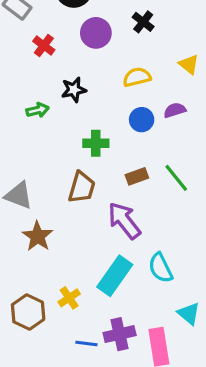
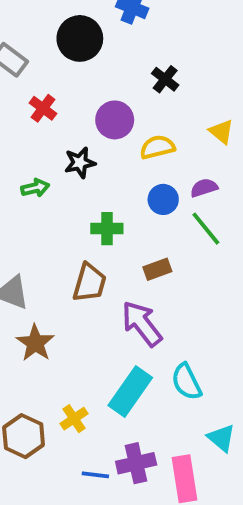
purple circle: (96, 33) -> (115, 120), moved
green line: (176, 178) -> (206, 229), moved

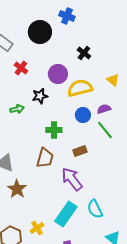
yellow semicircle: (157, 147) -> (80, 88), size x1.4

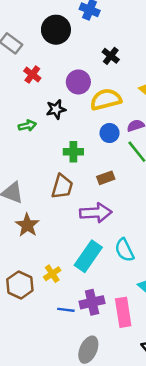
purple arrow: (72, 179) -> (96, 213), turned 125

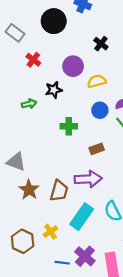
yellow semicircle: (106, 99) -> (97, 81), size x0.7
brown trapezoid: (62, 187) -> (59, 191), moved
purple cross: (92, 302) -> (85, 256), turned -36

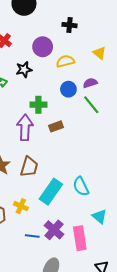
black cross: (101, 44) -> (69, 25), turned -32
brown rectangle: (97, 149) -> (56, 126), moved
purple arrow: (88, 179) -> (25, 127), moved, turned -85
yellow cross: (50, 232) -> (21, 206), turned -32

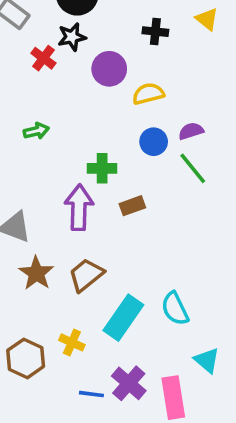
yellow triangle: (99, 53) -> (207, 19), moved
black star: (24, 70) -> (72, 37), moved
brown trapezoid: (29, 167) -> (86, 275), turned -145

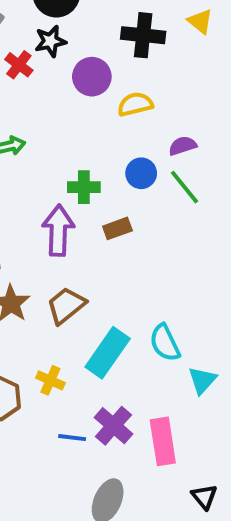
black cross: (155, 32) -> (143, 35), size x1.5
blue circle: (154, 142) -> (141, 173), moved
cyan triangle: (207, 360) -> (202, 380), moved, turned 32

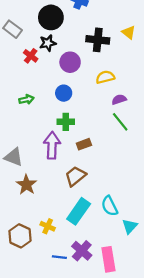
yellow semicircle: (135, 104) -> (105, 77), moved
blue circle: (141, 173) -> (64, 93), moved
brown trapezoid: (66, 305) -> (75, 176), moved

